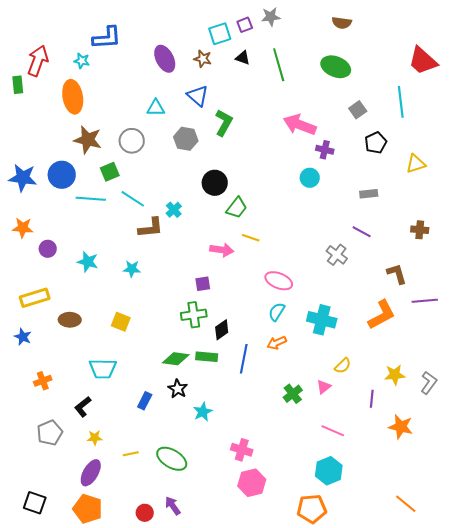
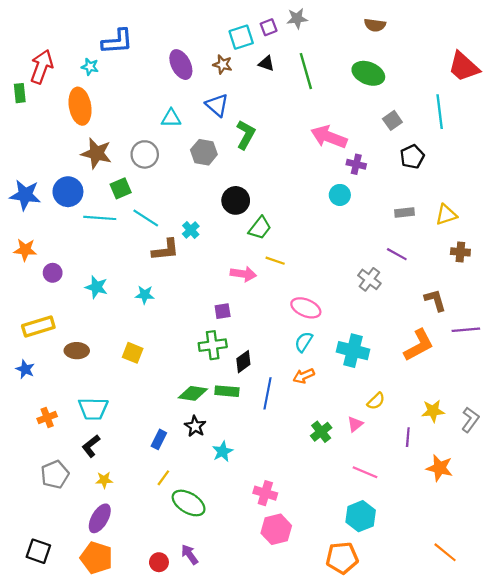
yellow triangle: (416, 164) -> (446, 215), moved
cyan trapezoid: (103, 369) -> (93, 409), moved
yellow line: (131, 454) -> (163, 478), moved, turned -42

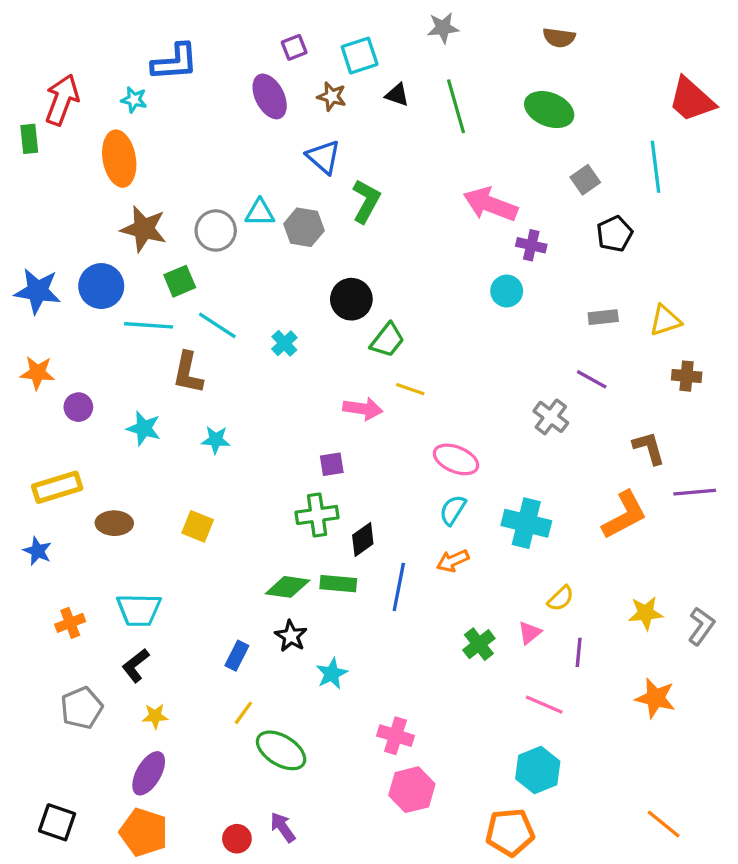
purple square: (269, 27) -> (294, 47), moved
cyan triangle: (171, 118) -> (260, 213), moved
brown L-shape: (166, 250) -> (188, 373), moved, turned 108
purple line: (408, 437) -> (579, 652), moved

